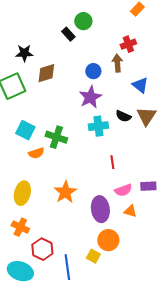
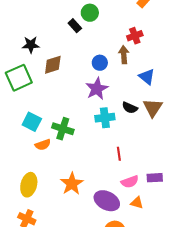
purple ellipse: (100, 209) -> (107, 201), turned -55

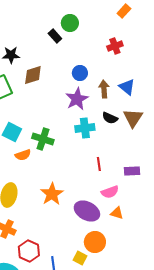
brown arrow: (124, 55) -> (104, 89), moved
purple rectangle: (155, 178) -> (132, 171), moved

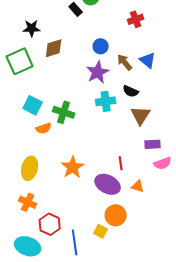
brown arrow: (104, 89) -> (125, 62), turned -36
brown triangle: (133, 118) -> (141, 115), moved
red line: (99, 164) -> (121, 163), moved
pink semicircle: (110, 192) -> (163, 163), moved

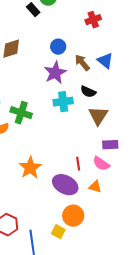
pink semicircle: (163, 163) -> (101, 164), moved, turned 54

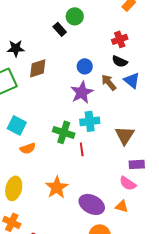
black semicircle: (88, 92) -> (120, 61), moved
green cross: (21, 113) -> (64, 132), moved
red line: (78, 164) -> (82, 149), moved

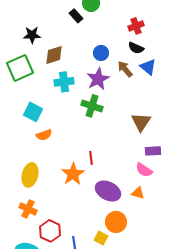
cyan cross: (90, 121) -> (64, 82), moved
green cross: (64, 132) -> (92, 106), moved
red line: (82, 149) -> (91, 158), moved

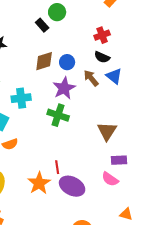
brown diamond: (54, 55) -> (44, 61), moved
cyan cross: (64, 82) -> (21, 98), moved
purple ellipse: (108, 191) -> (72, 186), moved
orange triangle: (138, 193) -> (126, 214), moved

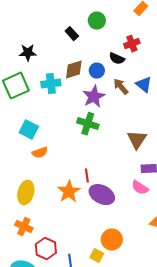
green circle: (57, 12) -> (97, 21), moved
black semicircle: (102, 57) -> (117, 59), moved
cyan cross: (21, 98) -> (51, 84), moved

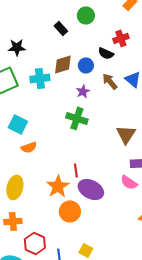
purple star: (94, 97) -> (83, 91), size x0.6
orange cross: (24, 227) -> (13, 221), turned -30
orange circle: (112, 240) -> (70, 211), moved

